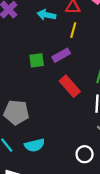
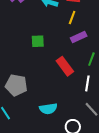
purple rectangle: (61, 55) -> (79, 37), moved
cyan semicircle: (34, 145) -> (48, 109), moved

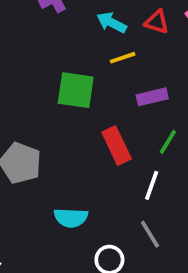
yellow line: (72, 17) -> (123, 58), moved, turned 40
green square: (38, 41) -> (76, 90), size x1.5

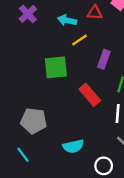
purple rectangle: (152, 97) -> (104, 59), turned -42

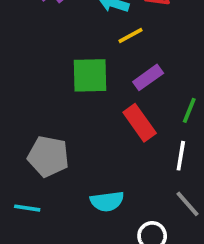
purple rectangle: (104, 59) -> (148, 77), moved, turned 30
cyan line: (23, 155) -> (27, 208), turned -49

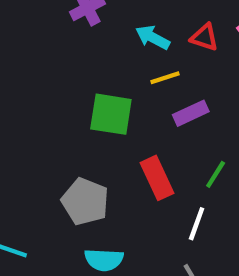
purple rectangle: (148, 77) -> (191, 113), moved
gray pentagon: (48, 156) -> (85, 201), moved

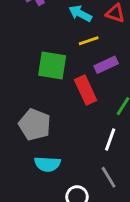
red rectangle: (157, 178) -> (86, 90), moved

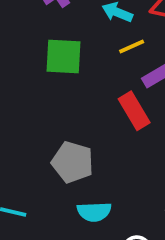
green square: (52, 65) -> (63, 56), moved

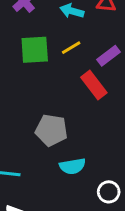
yellow line: (132, 47) -> (71, 48), moved

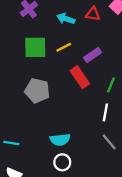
gray pentagon: (51, 130) -> (37, 91), moved
white circle: (109, 192) -> (62, 162), moved

